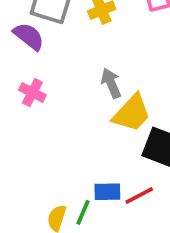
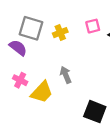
yellow trapezoid: (132, 113) -> (42, 92), moved

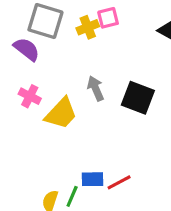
pink square: (93, 26) -> (108, 18), moved
black square: (95, 112) -> (138, 98), moved

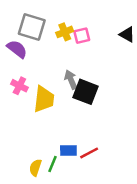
pink square: (108, 18) -> (82, 36), moved
black square: (138, 98) -> (85, 92), moved
yellow trapezoid: (61, 113) -> (44, 99), turned -36

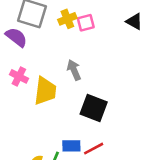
black square: (85, 92) -> (94, 108), moved

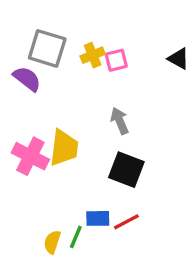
gray arrow: (74, 70) -> (120, 121), moved
pink cross: (19, 76) -> (30, 156), moved, size x1.5

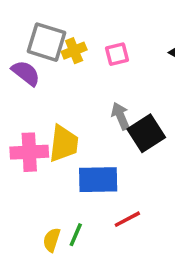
yellow cross: (93, 55) -> (74, 51), moved
pink cross: (30, 156) -> (29, 152), turned -30
black square: (126, 170) -> (146, 133), moved, turned 36
blue rectangle: (98, 218) -> (98, 180), moved, size x1.6

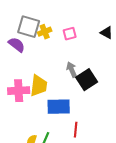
red line: (127, 219) -> (76, 130), turned -56

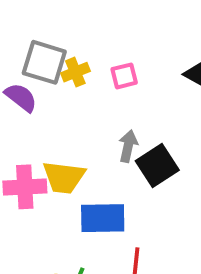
gray arrow: (72, 70) -> (128, 146), turned 35
yellow trapezoid: (39, 86) -> (64, 177), turned 90

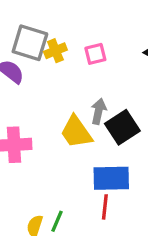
yellow trapezoid: (64, 177) -> (76, 132), moved, turned 48
blue rectangle: (103, 218) -> (111, 178), moved

